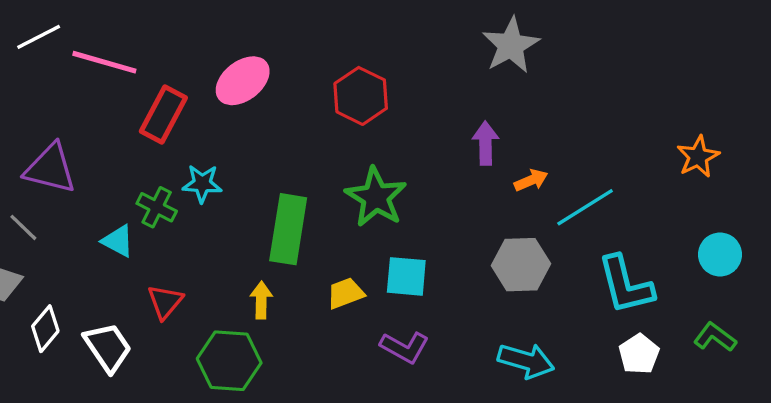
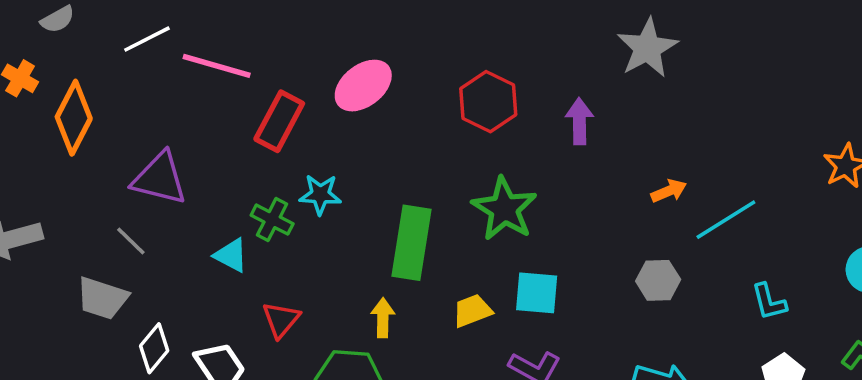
purple arrow: (486, 143) -> (579, 121), moved
gray hexagon: (521, 265) -> (658, 280), size x0.7
cyan L-shape: (626, 285) -> (769, 302), size x0.6

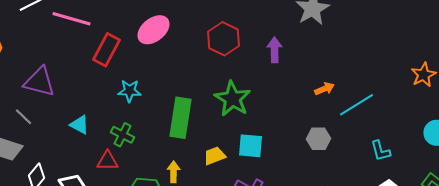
green cross: (272, 220) -> (122, 135), moved
yellow arrow: (383, 318) -> (174, 172), moved
red triangle: (281, 320) -> (108, 161), turned 50

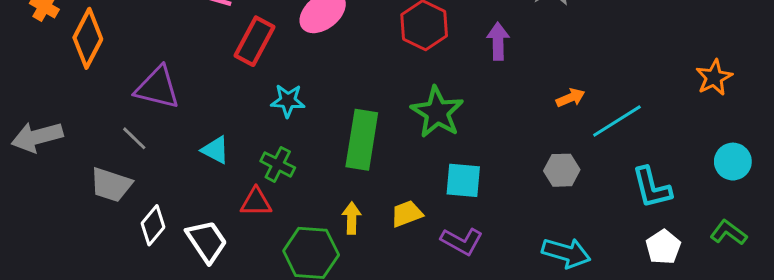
cyan L-shape: (380, 151) -> (652, 188), size x1.4
yellow trapezoid: (214, 156) -> (407, 214), moved

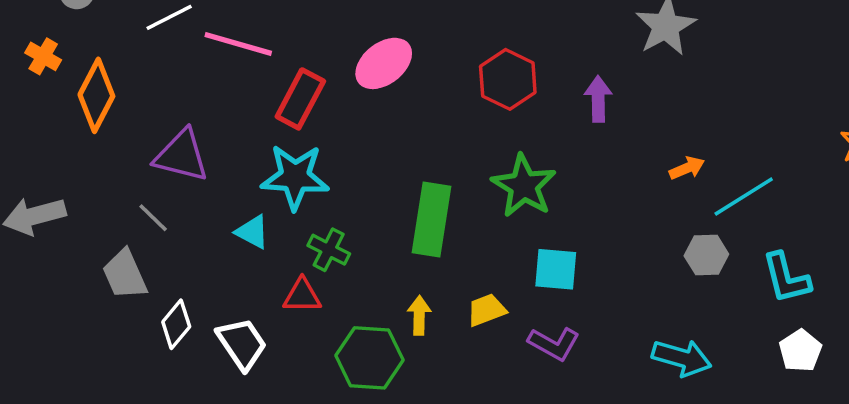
cyan star: (288, 101) -> (295, 177), moved, size x1.6
gray hexagon: (562, 170) -> (706, 255), moved
gray trapezoid: (111, 185) -> (125, 274), turned 48

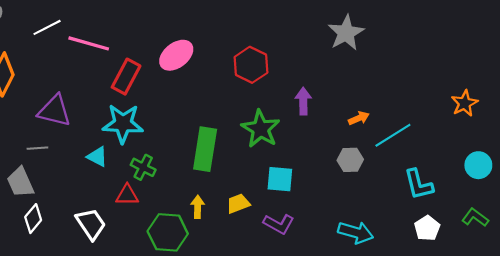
purple arrow: (598, 99) -> (303, 101), moved
gray line: (153, 218) -> (37, 148), turned -48
gray hexagon: (706, 255) -> (350, 160), moved
white diamond: (176, 324) -> (33, 219), moved

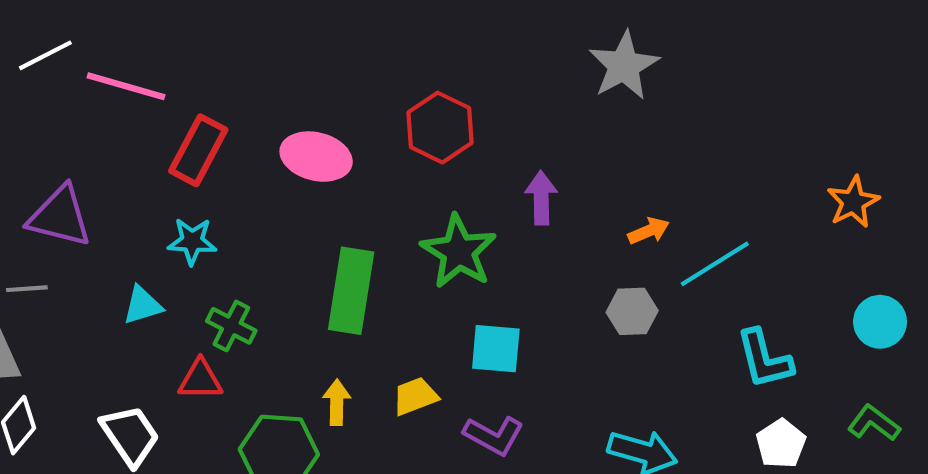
pink ellipse: (176, 55) -> (316, 157), moved, turned 52
cyan star: (123, 124) -> (192, 241), size x0.6
cyan triangle: (97, 157) -> (143, 305), turned -45

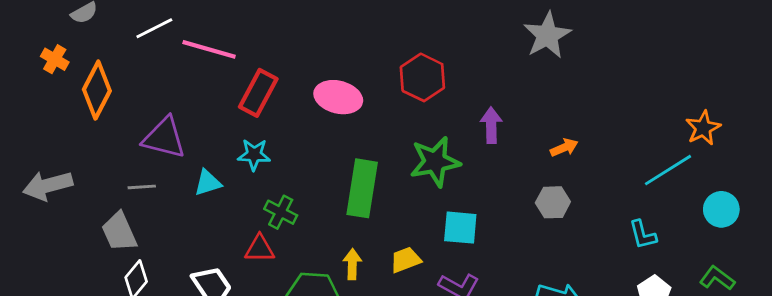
green star: (459, 252) -> (435, 162), turned 30
cyan line: (715, 264) -> (668, 170), moved
cyan triangle: (143, 305) -> (208, 183), moved
cyan L-shape: (764, 359) -> (643, 235), size x0.7

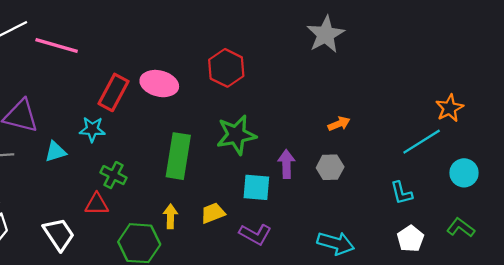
red rectangle: (258, 93) -> (113, 92), moved
purple arrow: (491, 125) -> (287, 164), moved

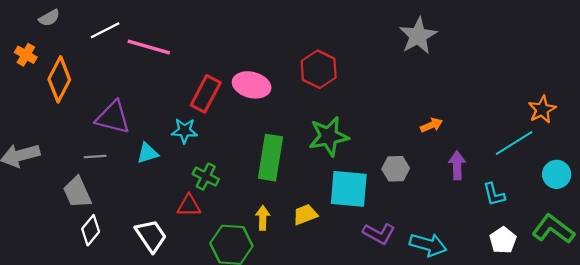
purple arrow: (287, 164) -> (457, 165), moved
gray hexagon: (330, 167) -> (396, 169), moved
cyan square: (256, 187) -> (349, 189), size x1.4
green L-shape: (461, 228) -> (553, 229), size x1.5
purple L-shape: (255, 234) -> (379, 234), moved

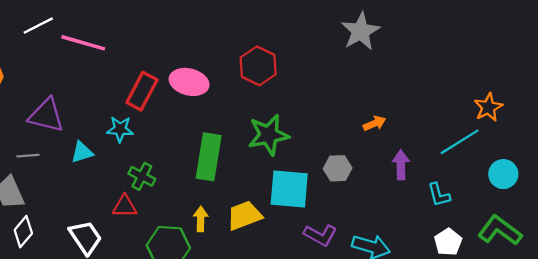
yellow trapezoid: (305, 215) -> (244, 215), size x1.4

